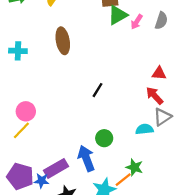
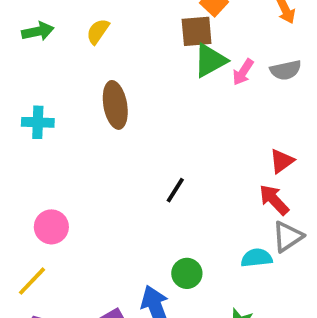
gray semicircle: (161, 21) -> (286, 70), turned 60
red triangle: (159, 73) -> (282, 161), turned -40
yellow line: (21, 130) -> (32, 281), moved

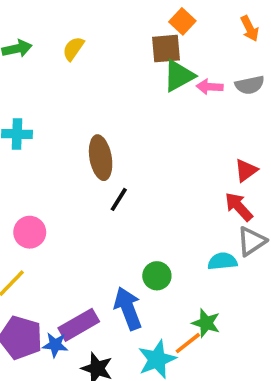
pink arrow: (243, 72) -> (210, 87), turned 60
brown ellipse: (115, 105) -> (101, 158), moved
black line: (175, 190) -> (119, 199), moved

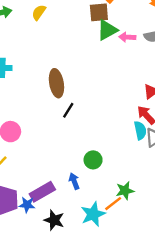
cyan semicircle: (222, 261) -> (140, 130), moved, turned 84
blue arrow: (128, 309) -> (74, 181), size x0.6
green star: (206, 323) -> (125, 191), turned -30

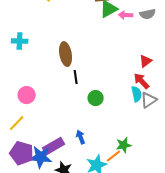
black line: (68, 110) -> (76, 77), turned -40
green circle: (93, 160) -> (96, 98), moved
blue star: (27, 205) -> (41, 157), size x1.6

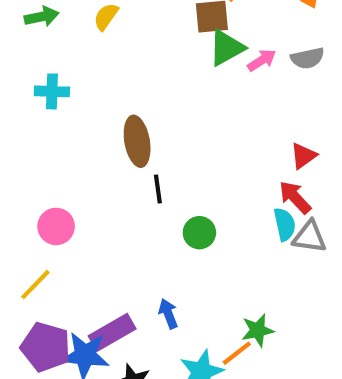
pink arrow: (126, 15) -> (262, 60), turned 144
cyan cross: (20, 41) -> (52, 91), moved
gray triangle: (149, 100) -> (310, 237), turned 42

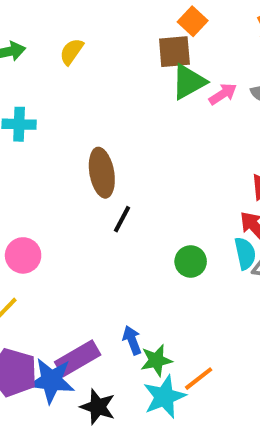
black line: (158, 189) -> (122, 219), turned 36
green circle: (199, 233) -> (191, 261), moved
green star: (258, 330) -> (156, 360), moved

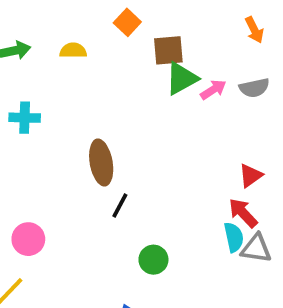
orange square: (193, 21) -> (127, 22), moved
yellow semicircle: (72, 52) -> (73, 50), turned 55
green circle: (191, 261) -> (153, 260), moved

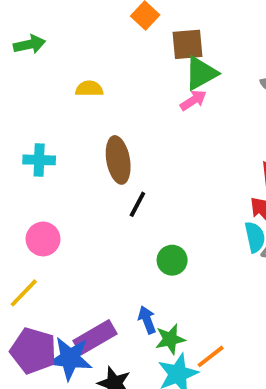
yellow semicircle: (73, 50) -> (89, 89), moved
pink arrow: (213, 90) -> (193, 100), moved
cyan cross: (25, 118) -> (39, 160), moved

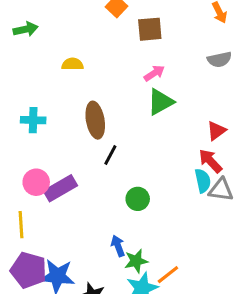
green triangle: (201, 73) -> (160, 102), moved
yellow line: (24, 293) -> (21, 225), turned -48
purple rectangle: (95, 337) -> (60, 188), moved

